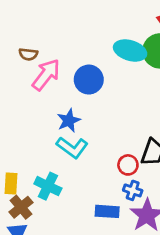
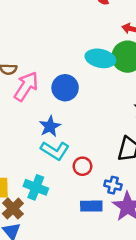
red circle: (128, 165) -> (82, 166), moved

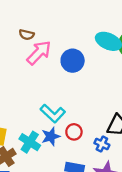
blue star: (50, 126) -> (51, 136), moved
blue cross: (113, 185) -> (102, 144), moved

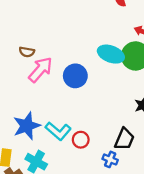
red circle: (74, 132) -> (81, 140), moved
blue star: (51, 136) -> (27, 126), moved, size x1.4

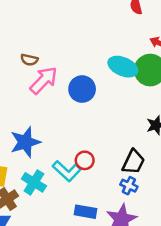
cyan L-shape: (58, 131) -> (67, 171), moved
blue cross: (110, 159) -> (129, 186), moved

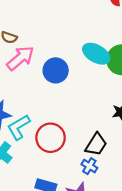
red circle: (85, 160) -> (51, 138), size x1.6
cyan L-shape: (67, 171) -> (19, 127), moved, turned 100

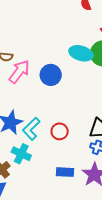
red circle: (51, 138) -> (60, 131), size x0.7

